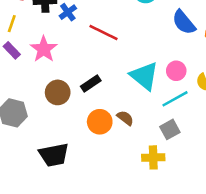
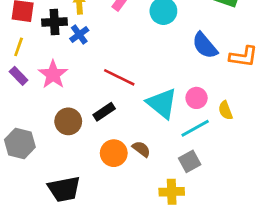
red line: (104, 33) -> (119, 77), moved

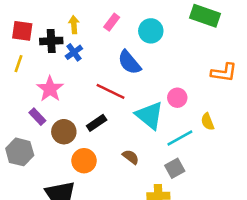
blue semicircle: (205, 46) -> (129, 62), moved
purple rectangle: (19, 76) -> (37, 117), moved
pink circle: (197, 98) -> (177, 98), moved
orange circle: (114, 153) -> (84, 161), moved

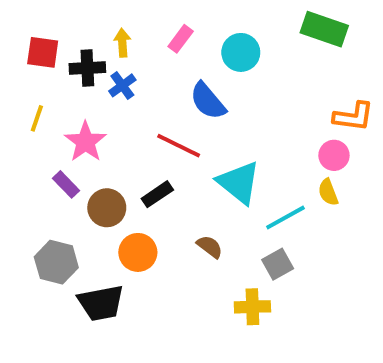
yellow line: (18, 64) -> (37, 118), moved
pink circle: (177, 98) -> (334, 155), moved
gray hexagon: (20, 152) -> (56, 262), moved

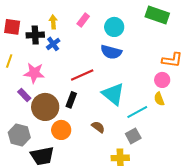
blue semicircle: (208, 101) -> (111, 52), moved, turned -35
pink star: (85, 142) -> (34, 73), turned -30
red line: (179, 146) -> (82, 75), turned -50
black rectangle: (157, 194) -> (71, 100), turned -35
brown circle: (107, 208) -> (45, 107), size x1.4

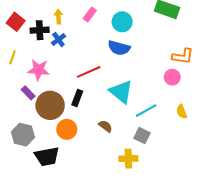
red square: (12, 27) -> (16, 22), turned 30
yellow semicircle: (159, 99) -> (182, 112), moved
gray square: (133, 136) -> (142, 136), turned -35

